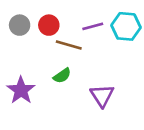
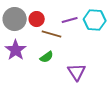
gray circle: (20, 25) -> (15, 19), size x1.5
purple star: (21, 90) -> (16, 50), moved

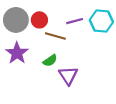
purple triangle: (77, 72) -> (68, 76), moved

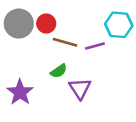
purple line: (75, 21) -> (95, 46), moved
purple star: (17, 53) -> (20, 92), moved

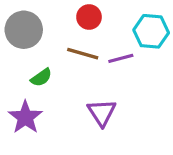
red circle: (46, 24) -> (89, 17), moved
green semicircle: (59, 71) -> (41, 78), moved

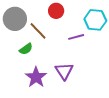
brown line: (83, 54) -> (38, 31), moved, turned 30
purple star: (25, 117) -> (36, 77), moved

